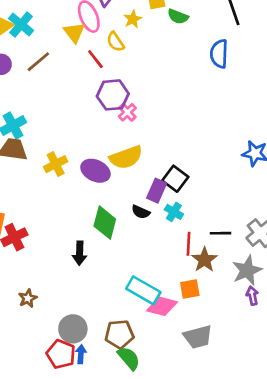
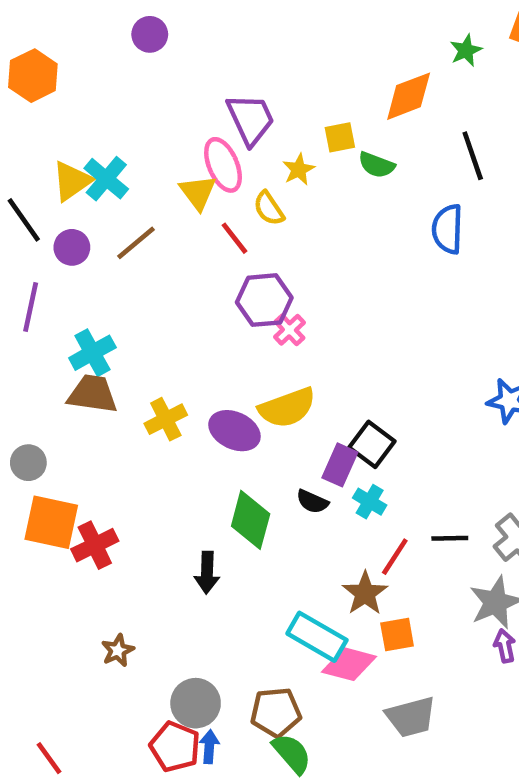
red line: (189, 244) -> (395, 557), turned 30
brown star: (204, 260) -> (365, 593), moved

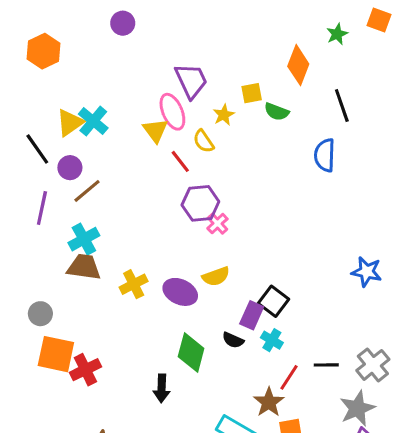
orange diamond: (409, 96) -> (298, 65), turned -48
brown line: (136, 243) -> (87, 191), moved
yellow semicircle: (287, 408) -> (216, 276), size x0.7

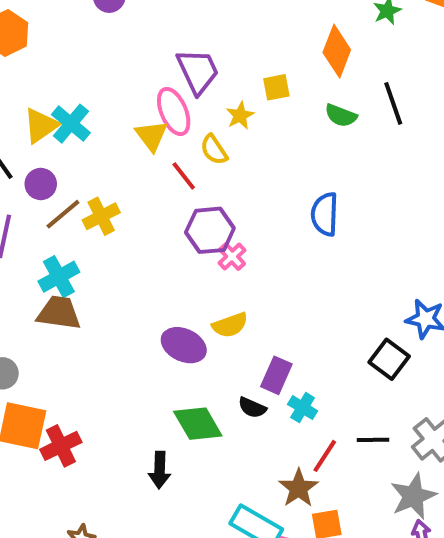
green semicircle: (277, 112) -> (341, 116), moved
blue semicircle: (325, 155) -> (325, 214), moved
yellow cross: (134, 284) -> (101, 216), moved
black square: (273, 301) -> (389, 359), moved
green diamond: (191, 353) -> (198, 424), turned -45

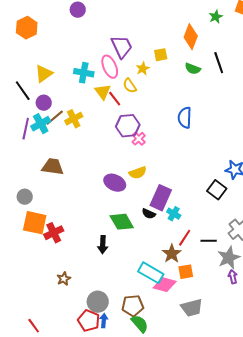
cyan cross: (71, 124) -> (84, 73), moved, turned -30
yellow triangle: (152, 136) -> (103, 92), moved
cyan cross: (59, 277) -> (41, 124), moved
purple rectangle: (276, 375) -> (161, 198), size x1.4
black line: (373, 440) -> (209, 241), moved

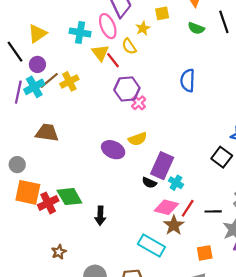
green diamond: (122, 222) -> (69, 197), moved
orange square: (186, 272) -> (205, 253), moved
pink diamond: (165, 285) -> (166, 207), moved

